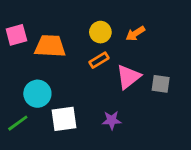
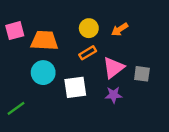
cyan circle: (37, 94) -> (43, 73), moved
white square: (64, 119) -> (75, 87), moved
purple star: (112, 120) -> (114, 95), moved

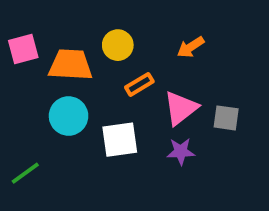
yellow circle: (89, 28) -> (118, 45), moved

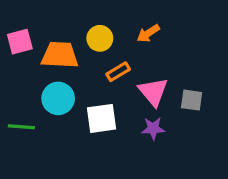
orange arrow: (191, 47) -> (148, 33), moved
pink triangle: (181, 108) -> (153, 92), turned -32
green line: (25, 173) -> (21, 127), moved, turned 40

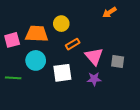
orange arrow: (148, 33) -> (109, 12), moved
pink square: (20, 42) -> (12, 40), moved

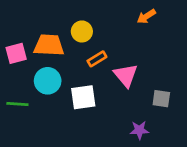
gray square: (118, 61) -> (161, 99), moved
purple star: (94, 79) -> (139, 130), moved

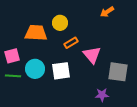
pink square: (16, 53) -> (12, 56), moved
cyan circle: (48, 81) -> (35, 69), moved
gray square: (161, 99) -> (118, 72), size x1.5

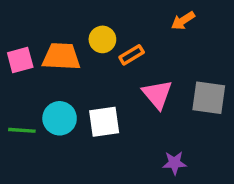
orange rectangle: (71, 43) -> (132, 55), moved
pink square: (12, 56) -> (20, 60), moved
gray square: (118, 72) -> (209, 98), moved

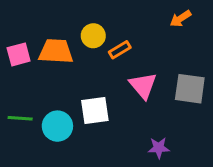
orange arrow: (183, 21) -> (180, 19), moved
cyan circle: (60, 118) -> (57, 126), moved

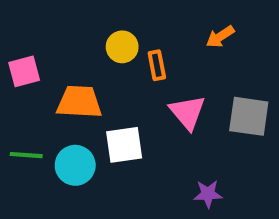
orange arrow: (180, 19) -> (220, 37), moved
orange rectangle: (120, 50) -> (157, 65), turned -70
orange trapezoid: (56, 51) -> (79, 102), moved

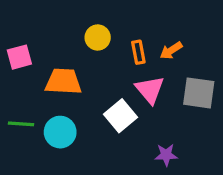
orange arrow: (220, 37) -> (171, 51), moved
orange rectangle: (157, 65) -> (138, 52), moved
white square: (124, 145) -> (120, 116), moved, turned -32

